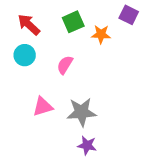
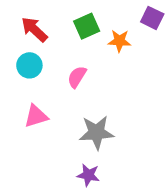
pink triangle: (43, 106) -> (36, 116), moved
purple star: (87, 145) -> (88, 175), moved

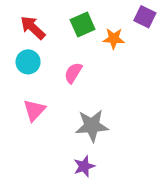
pink triangle: (36, 116) -> (34, 110), turned -30
purple star: (88, 175) -> (84, 166), turned -30

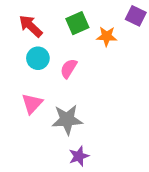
cyan circle: (28, 62) -> (38, 58), moved
gray star: (92, 126) -> (67, 120), moved

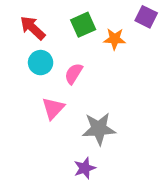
pink triangle: (32, 104) -> (53, 108), moved
gray star: (67, 120) -> (99, 129), moved

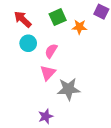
pink triangle: (53, 108) -> (48, 73), moved
purple star: (85, 168) -> (46, 116), moved

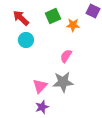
pink semicircle: (51, 51) -> (66, 56), moved
pink triangle: (48, 73) -> (40, 86), moved

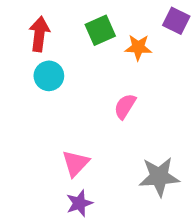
red arrow: (21, 18) -> (39, 34), turned 54
gray star: (63, 82) -> (159, 177), moved

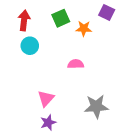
pink semicircle: (125, 106) -> (76, 64), turned 56

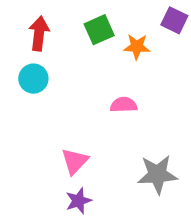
cyan circle: (30, 46) -> (33, 79), moved

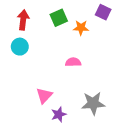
purple star: (79, 201) -> (59, 114), moved

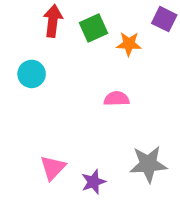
red arrow: (23, 20) -> (53, 21), moved
pink triangle: (44, 96) -> (53, 168), moved

